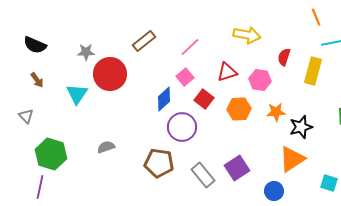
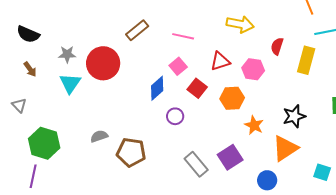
pink line: (190, 47) -> (183, 36), turned 55
gray star: (86, 52) -> (67, 54), moved
orange star: (276, 112) -> (254, 125), moved, turned 30
purple circle: (182, 127) -> (175, 116), size x0.6
brown pentagon: (159, 163) -> (131, 152), moved

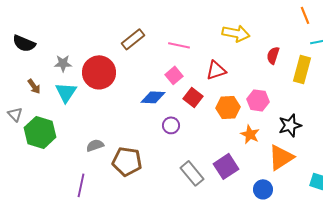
brown arrow: (30, 69) -> (34, 86), moved
pink hexagon: (253, 69) -> (258, 100), moved
blue diamond: (157, 88) -> (153, 97), turned 45
green hexagon: (44, 143) -> (40, 132), moved
purple line: (33, 176) -> (81, 185), moved

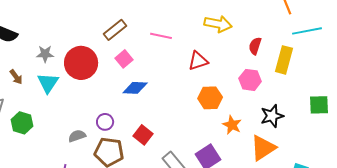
pink square: (174, 75) -> (124, 59), moved
red square: (193, 97) -> (143, 135), moved
pink hexagon: (258, 100) -> (250, 80), moved
purple circle: (171, 125) -> (105, 122), moved
green hexagon: (40, 132) -> (22, 123), size x0.7

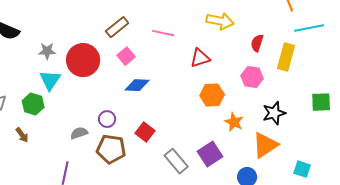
brown arrow: (16, 77) -> (22, 135), moved
green hexagon: (22, 123) -> (33, 104), moved

